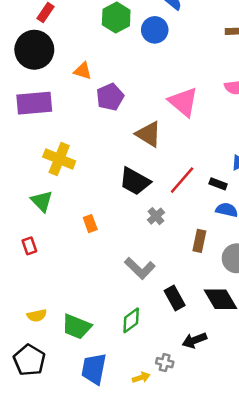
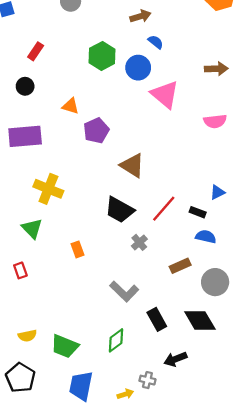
black circle: (34, 50) -> (25, 86), size x0.5
pink triangle: (183, 102) -> (165, 94), moved
brown rectangle: (199, 241) -> (180, 266), turned 54

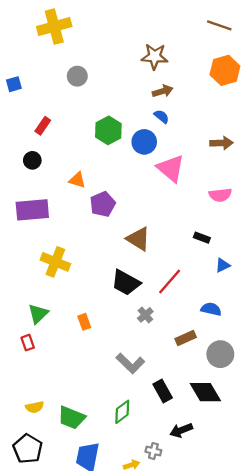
brown arrow: (140, 16) -> (163, 91), moved
black rectangle: (198, 212) -> (202, 238), moved
green triangle: (32, 228) -> (38, 314), moved, turned 30

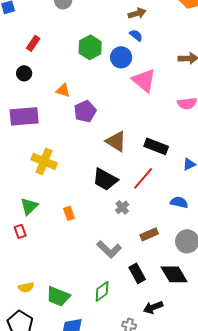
black rectangle: (202, 238) -> (156, 146), moved, size x1.6
brown rectangle: (186, 338) -> (149, 234), moved

